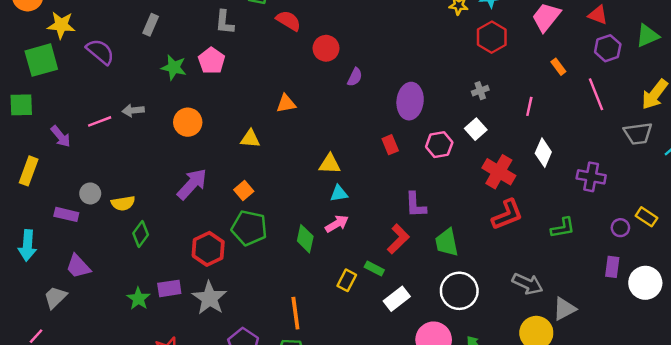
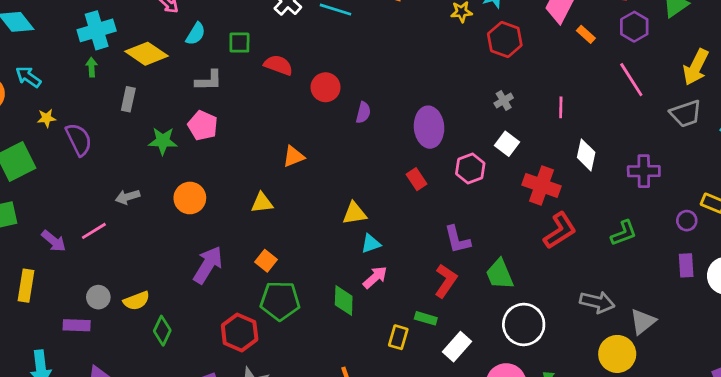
gray L-shape: (225, 22) -> (209, 81), turned -85
yellow star: (61, 25) -> (47, 118), moved, size x0.6
purple semicircle: (100, 52) -> (79, 140), turned 36
orange rectangle: (558, 67) -> (586, 34), moved
pink line: (100, 121) -> (94, 231), moved

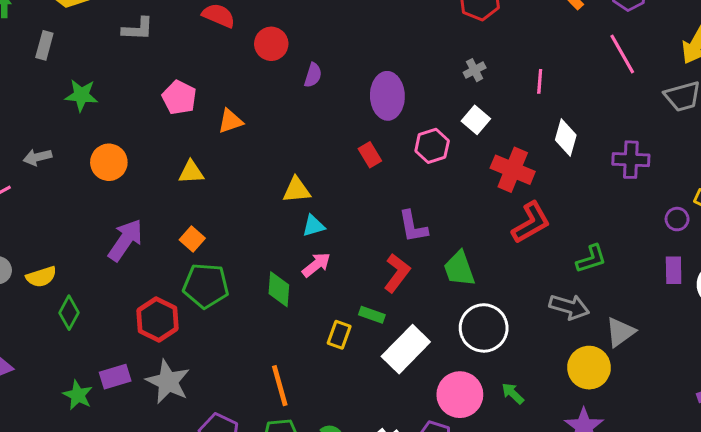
pink pentagon: (203, 126) -> (179, 98), moved
green L-shape: (624, 233) -> (591, 259), moved
white rectangle: (457, 347) -> (406, 349), size x1.4

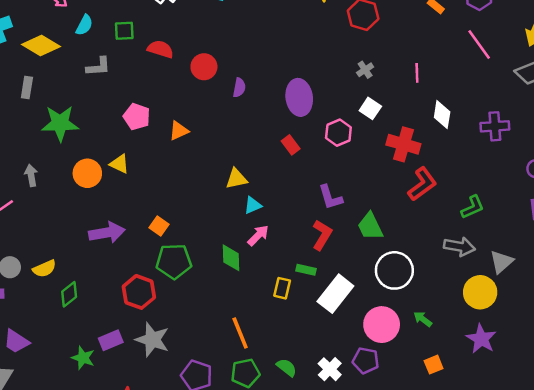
green star: (81, 95) -> (60, 123), size x1.4
gray arrow: (37, 157) -> (31, 175), turned 100
yellow triangle: (191, 172) -> (119, 164), moved, turned 35
purple arrow: (125, 240) -> (107, 233), turned 52
green diamond: (69, 313) -> (69, 294), turned 30

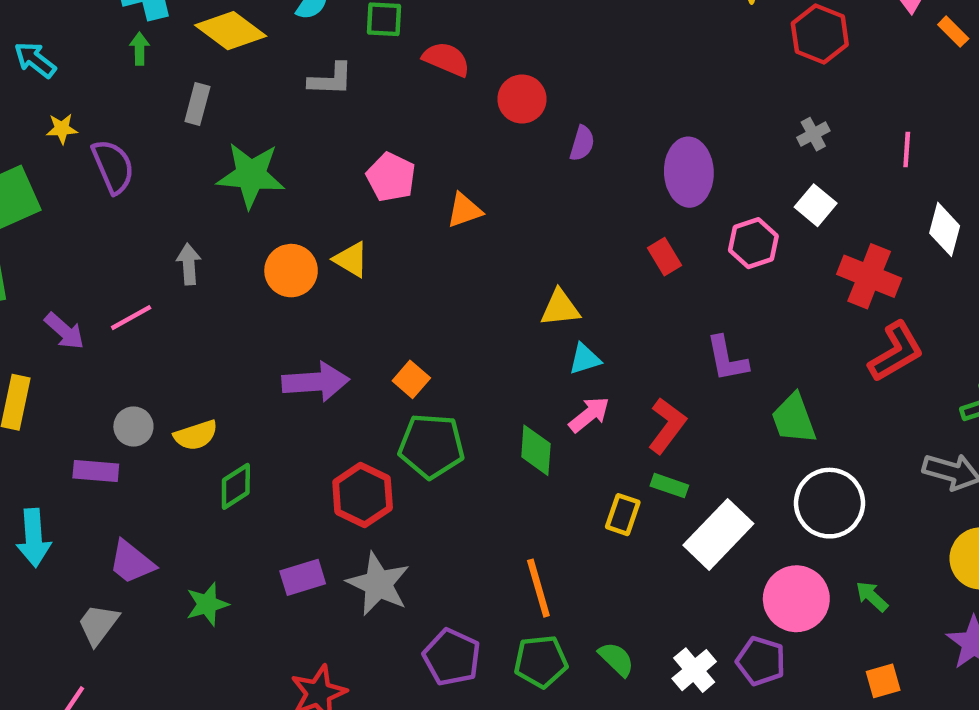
red L-shape: (322, 235) -> (667, 426), moved
green star: (83, 358) -> (207, 604), moved, turned 30

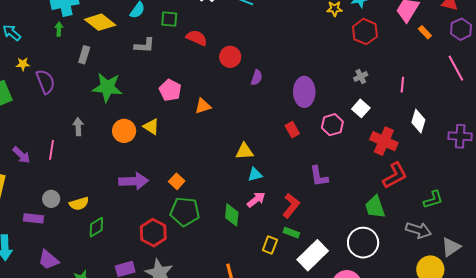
pink line: (131, 318) -> (52, 150), turned -54
green trapezoid: (794, 419) -> (375, 207), moved

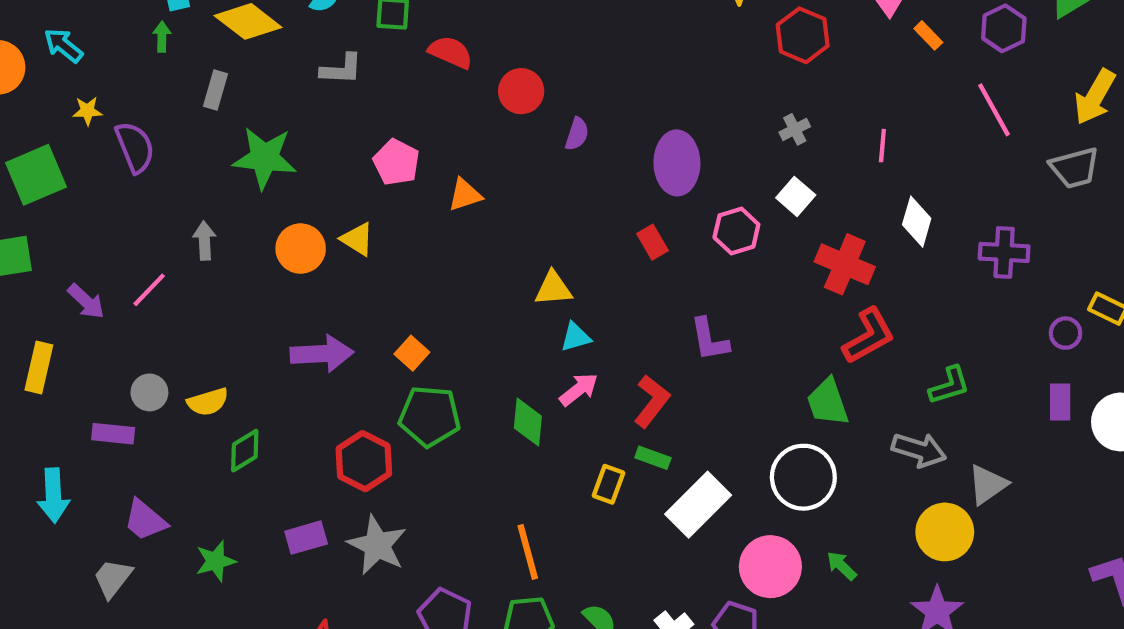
pink line: (52, 150) -> (149, 290), turned 36

